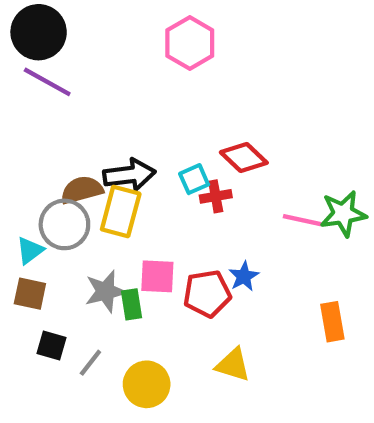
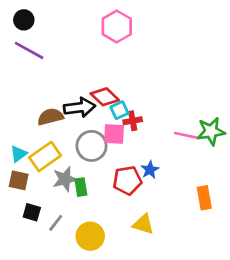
black circle: (39, 32) -> (24, 20), size x0.6
red diamond: (244, 157) -> (105, 97), moved
yellow rectangle: (121, 212) -> (45, 157), moved, turned 40
gray circle: (64, 224) -> (92, 146), moved
pink square: (157, 276) -> (114, 134), moved

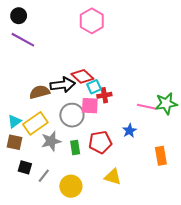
blue star: (150, 170) -> (130, 131), moved
green rectangle: (81, 187) -> (75, 147), moved

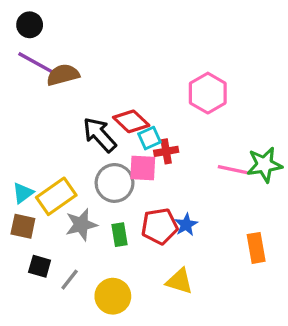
pink hexagon: (92, 21) -> (208, 93), moved
black arrow: (63, 85) -> (100, 135), turned -125
brown semicircle: (40, 92) -> (63, 75), moved
blue star: (130, 131) -> (186, 225), moved

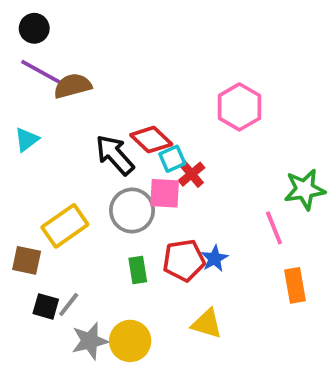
red cross: (166, 151) -> (191, 174), turned -30
pink line: (233, 170) -> (274, 228), moved, turned 56
cyan triangle: (23, 193) -> (27, 140), moved
gray star: (81, 225) -> (90, 341), moved
gray line: (70, 280) -> (69, 305), moved

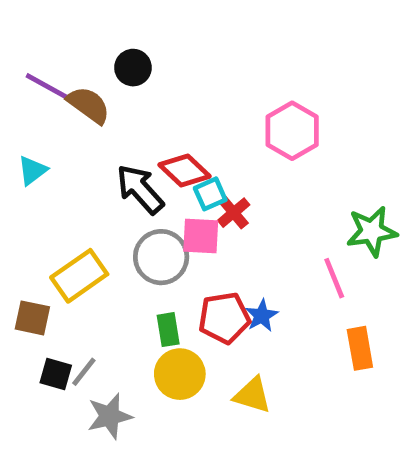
black circle: (34, 28) -> (133, 68), moved
brown semicircle: (73, 86) -> (89, 105), turned 51
yellow circle: (130, 341) -> (180, 374), moved

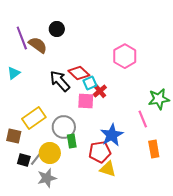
purple line: (51, 89) -> (22, 38), turned 40
gray circle: (161, 257) -> (64, 127), moved
blue star: (262, 316) -> (112, 135), size x1.6
red pentagon: (224, 318) -> (100, 152), moved
yellow circle: (180, 374) -> (50, 153), moved

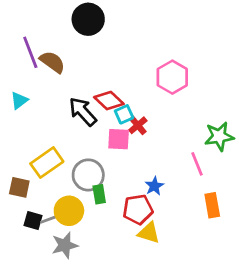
black circle: (57, 29) -> (88, 19), moved, size x1.5
blue star: (112, 135) -> (154, 186), size x0.6
gray line: (36, 159) -> (50, 219), turned 32

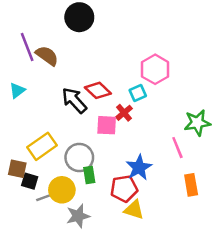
cyan square: (124, 114) -> (138, 93), moved
blue star: (154, 186) -> (139, 167), size x1.5
black square: (33, 220) -> (30, 181), moved
gray star: (65, 245) -> (78, 216), moved

